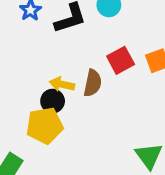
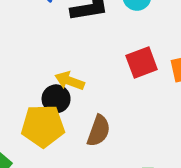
brown semicircle: (93, 83) -> (99, 131), moved

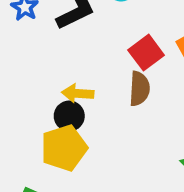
brown semicircle: (99, 131) -> (139, 89), moved

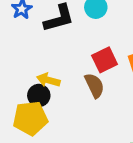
brown semicircle: (139, 89) -> (94, 85), turned -40

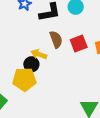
brown semicircle: (94, 85) -> (56, 39), moved

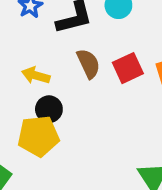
yellow arrow: (39, 54) -> (36, 75), moved

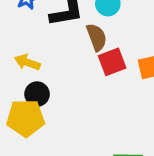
brown semicircle: (88, 64) -> (97, 37), moved

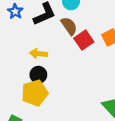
yellow arrow: (27, 62) -> (38, 54), moved

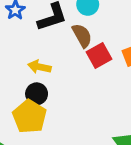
yellow pentagon: (35, 93) -> (29, 117), turned -30

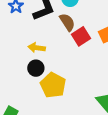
yellow pentagon: (29, 117) -> (53, 85), moved

